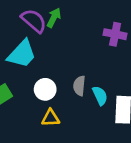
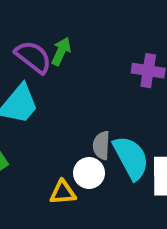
white circle: (45, 89) -> (89, 173), moved
cyan semicircle: (100, 96) -> (131, 158), size x1.6

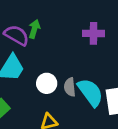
white circle: (89, 173) -> (47, 83), moved

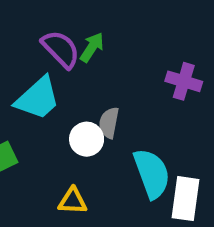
gray semicircle: (70, 87) -> (109, 123), moved

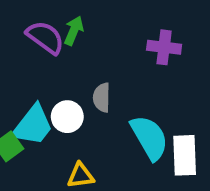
cyan trapezoid: (38, 98) -> (33, 125), moved
white circle: (87, 139) -> (67, 117), moved

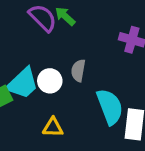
green arrow: (74, 31) -> (65, 16), turned -80

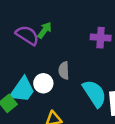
green arrow: (65, 16) -> (45, 30), turned 96

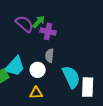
purple cross: (101, 38) -> (48, 31), moved
white circle: (43, 83) -> (38, 70), moved

